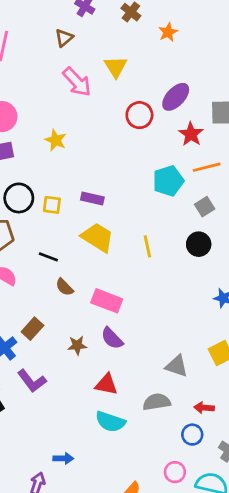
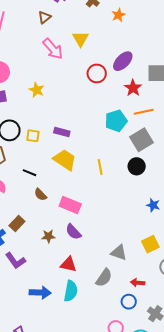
gray square: (205, 207) -> (142, 140), size x1.6
gray semicircle: (157, 402) -> (104, 278), turned 132
cyan semicircle: (110, 422) -> (71, 291), turned -100
blue arrow: (63, 458) -> (40, 293), moved, size x1.5

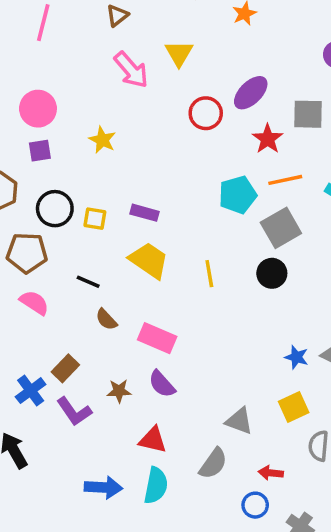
blue star: (153, 205) -> (296, 357), moved
purple L-shape: (16, 261) -> (74, 411), moved

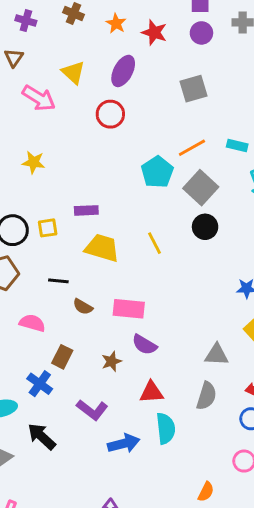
purple ellipse: (251, 93) -> (123, 71), moved
red star: (268, 139) -> (154, 33), moved
pink semicircle: (34, 303) -> (32, 323), moved
purple L-shape: (74, 411) -> (92, 410), moved

